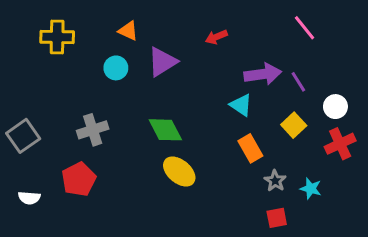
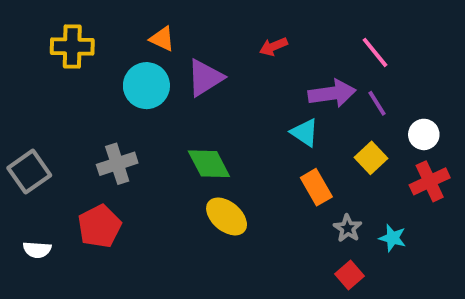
pink line: (305, 28) -> (375, 52), moved
cyan circle: (116, 68) -> (146, 86), size x1.5
red square: (277, 218) -> (350, 275), turned -30

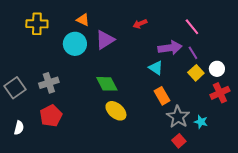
yellow square: (371, 158) -> (196, 73), moved
gray cross: (117, 164) -> (49, 83), moved
gray star: (348, 228) -> (178, 117), size x1.6
white semicircle: (37, 250) -> (19, 128), turned -80

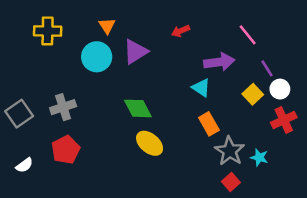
orange triangle: (83, 20) -> (107, 26), turned 32
purple line: (193, 53) -> (267, 68), moved
white semicircle: (19, 128) -> (24, 165), turned 40

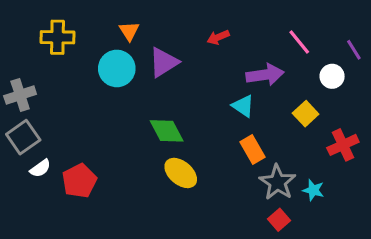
purple line: (267, 68) -> (354, 50), moved
white circle: (280, 89) -> (332, 76), moved
gray cross: (63, 107) -> (20, 95), moved
white semicircle: (24, 165) -> (40, 168), moved

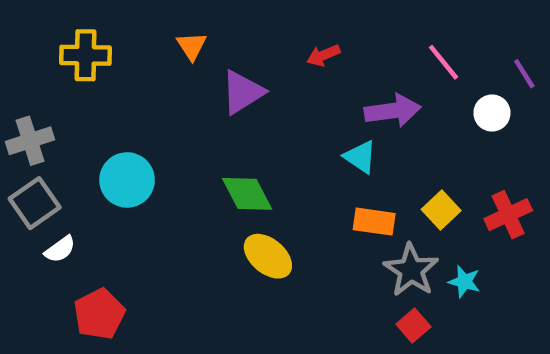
cyan circle: (117, 68) -> (127, 180), moved
yellow square: (306, 114) -> (441, 210), moved
orange rectangle: (252, 150) -> (374, 222), turned -52
red pentagon: (79, 181) -> (99, 314), moved

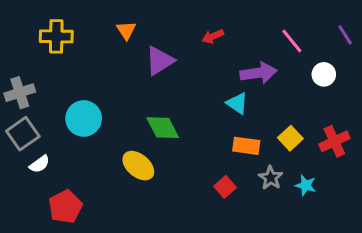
purple line: (524, 74) -> (345, 35), moved
yellow ellipse: (268, 256) -> (138, 166), moved
gray star: (411, 270) -> (271, 178), size x0.7
red square: (413, 325) -> (225, 187), moved

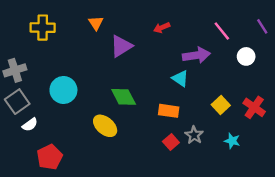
red cross: (334, 141) -> (254, 107), turned -30
orange rectangle: (246, 146) -> (169, 111), moved
gray star: (271, 178) -> (194, 135), moved

